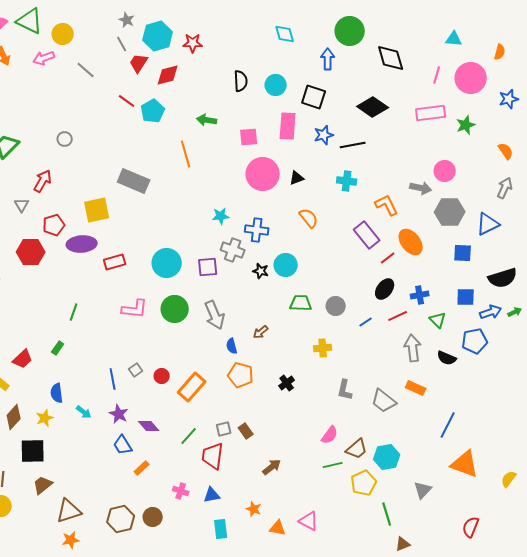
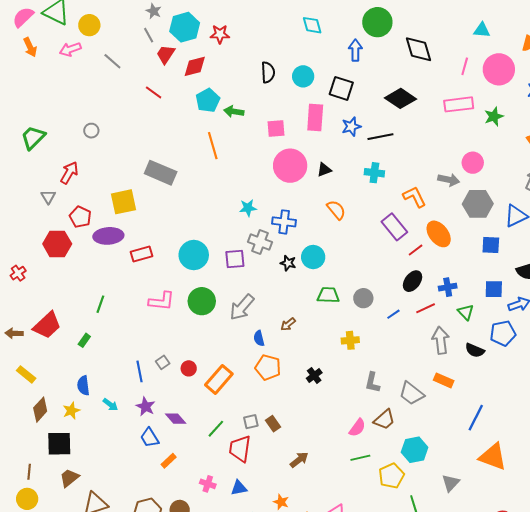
cyan pentagon: (153, 111) -> (208, 100), moved
red pentagon: (54, 225) -> (80, 217), turned -30
gray arrow: (215, 315) -> (242, 307), turned 64
red trapezoid: (23, 359) -> (47, 325), moved, size x1.4
brown trapezoid: (357, 449) -> (384, 420), moved

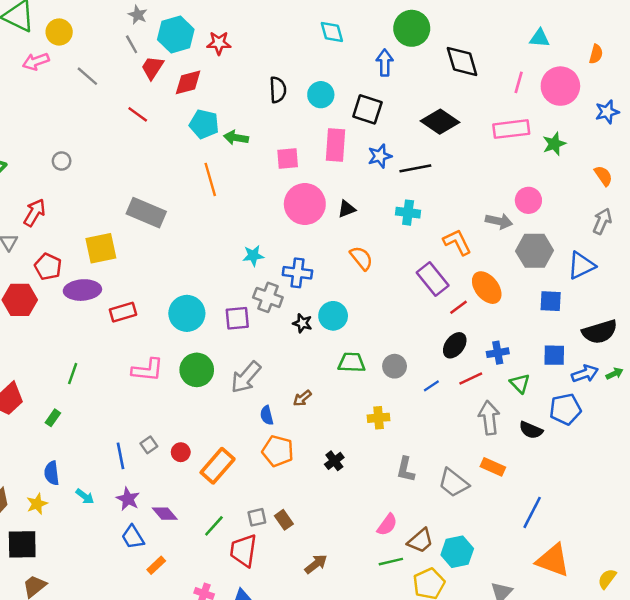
cyan pentagon: (208, 100) -> (204, 124), turned -30
brown trapezoid: (384, 420) -> (420, 541), moved

